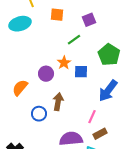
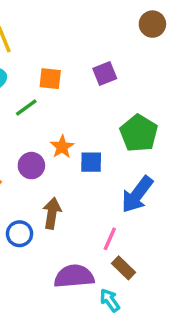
orange square: (57, 15) -> (50, 79), moved
green line: (74, 40) -> (26, 108), moved
brown rectangle: (100, 134) -> (123, 268), turned 72

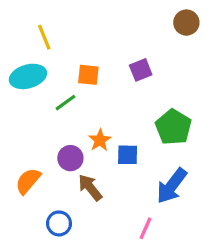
brown arrow: (52, 213) -> (90, 188), moved, turned -48

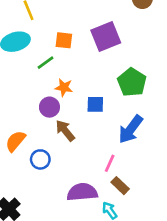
purple square: (141, 70) -> (106, 36), size x1.6
orange star: (100, 140) -> (64, 87), moved, turned -30
orange semicircle: (28, 181) -> (15, 141), moved

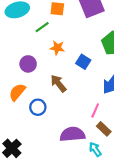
blue square: (95, 104) -> (83, 62), turned 32
purple circle: (49, 107) -> (28, 64), moved

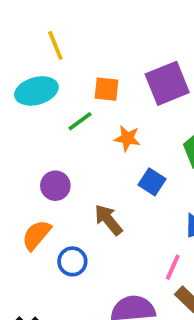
orange star: (57, 48) -> (127, 138), moved

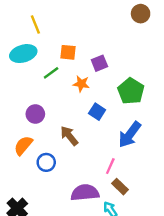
purple square: (167, 83) -> (99, 63), moved, size x0.6

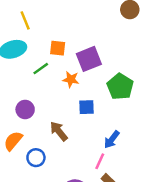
purple square: (99, 63) -> (89, 59), size x1.5
blue square: (97, 112) -> (86, 107), turned -35
blue arrow: (130, 135) -> (112, 140), moved, size x0.7

